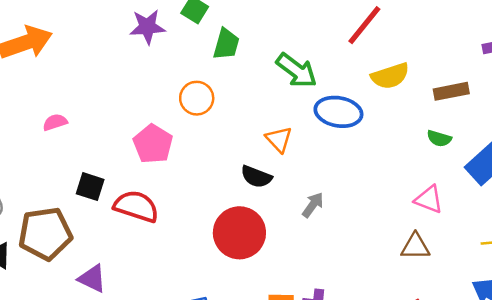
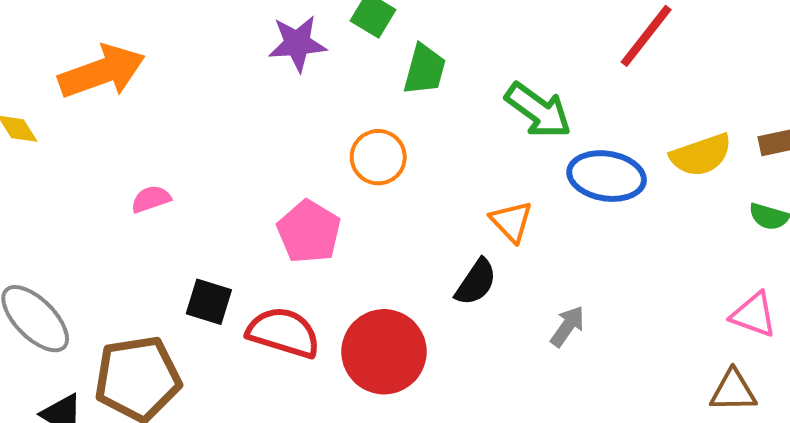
yellow semicircle: (390, 76) -> (701, 155), moved
black semicircle: (256, 177) -> (476, 282), turned -76
red circle: (239, 233) -> (384, 352), moved

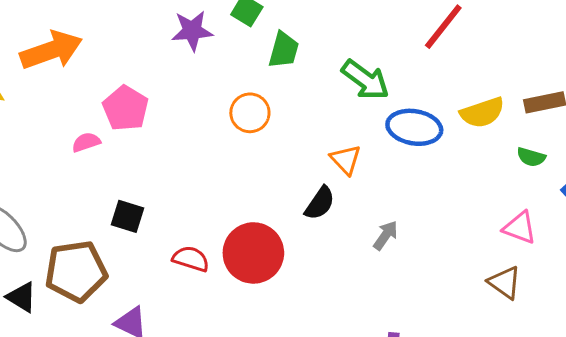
pink pentagon: (309, 232) -> (126, 108), moved
red semicircle: (284, 332) -> (191, 259), moved, size x0.7
brown triangle: (733, 391) -> (505, 282), turned 36

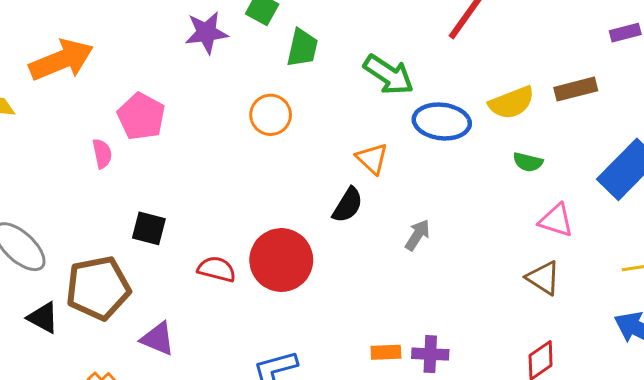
pink semicircle: (86, 142) -> (102, 154), turned 100
green semicircle: (531, 157) -> (528, 162), moved

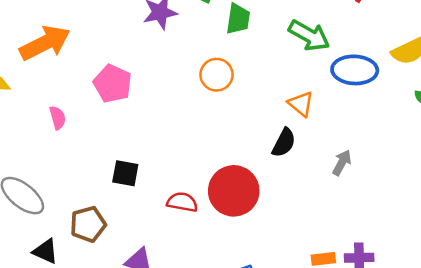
pink semicircle: (102, 154) -> (58, 118), moved
brown pentagon: (98, 288) -> (88, 224), size x0.7

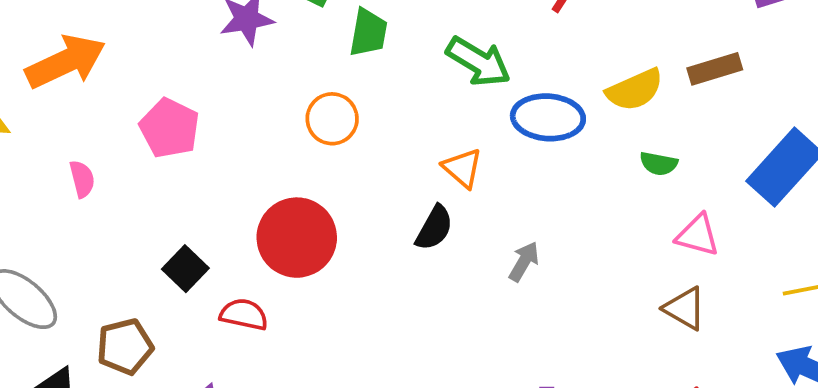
black square: (125, 173) -> (185, 269), turned 32
red circle: (234, 191) -> (297, 238), moved
red semicircle: (182, 202) -> (244, 314), moved

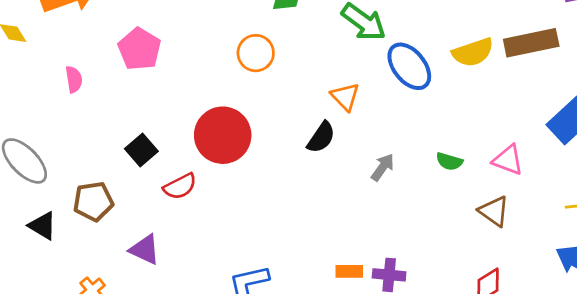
brown rectangle: (715, 69) -> (531, 43), size x1.4
blue ellipse: (548, 117) -> (409, 66), turned 42
green semicircle: (659, 164) -> (449, 161), moved
red semicircle: (244, 314) -> (180, 186), turned 136

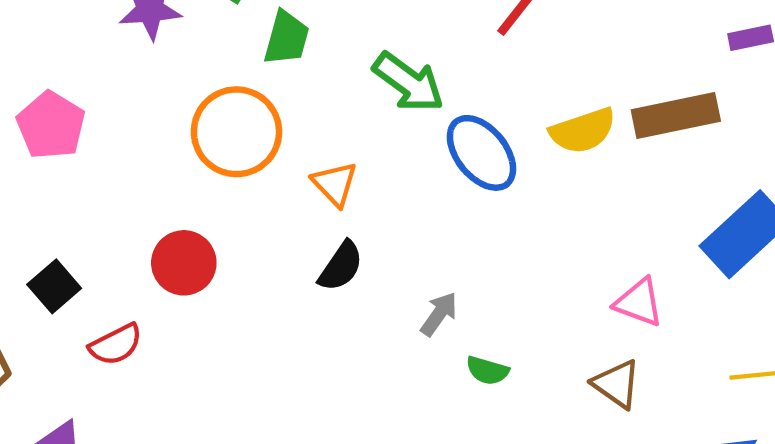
orange circle: (256, 53) -> (236, 132), size x1.5
orange triangle: (345, 97) -> (335, 184), moved
red circle: (223, 135) -> (184, 263), size x0.7
green semicircle: (449, 161) -> (487, 371), moved

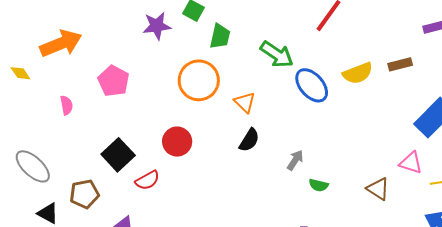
brown rectangle: (676, 115) -> (400, 64), size x0.6
black square: (54, 286) -> (118, 155), size x1.4
pink triangle: (639, 302) -> (411, 163), moved

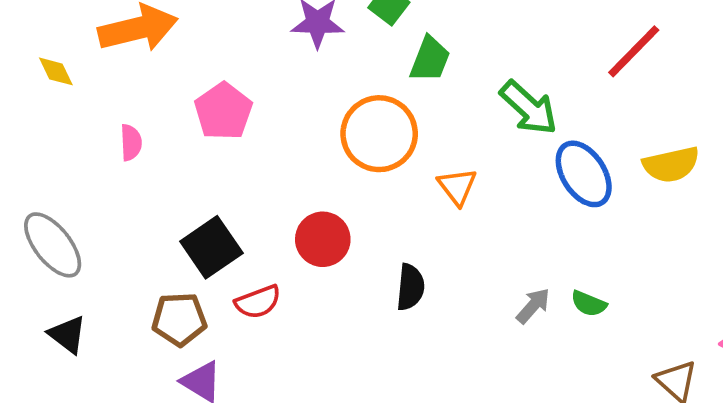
black semicircle: (249, 140) -> (410, 287), moved, turned -35
green semicircle: (319, 185) -> (589, 304), moved
brown pentagon: (84, 194) -> (179, 319), moved

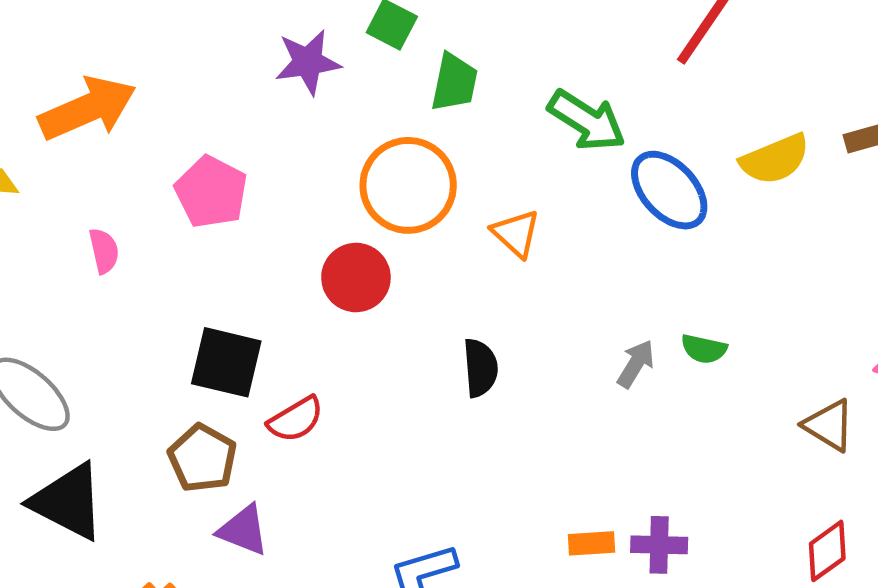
red circle: (323, 239) -> (356, 278), moved
black square: (211, 247) -> (226, 362), turned -32
brown pentagon: (179, 319) -> (202, 458), turned -30
black triangle: (67, 335) -> (68, 502), size x1.6

